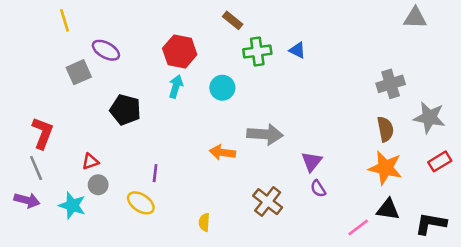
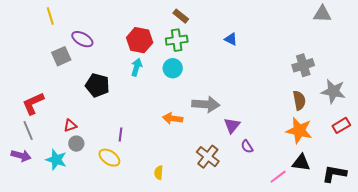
green cross: (257, 51) -> (177, 40), moved
red L-shape: (43, 133) -> (33, 103), turned -135
purple triangle: (312, 161) -> (232, 125), moved

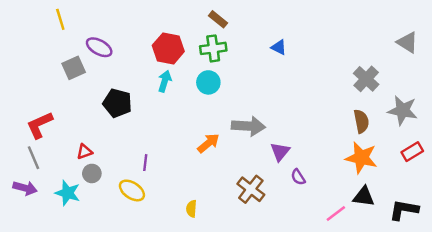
gray triangle: (322, 14) -> (407, 42), moved, turned 30
gray cross: (303, 65) -> (366, 79), turned -30
orange arrow: (173, 118) -> (208, 143), turned 132

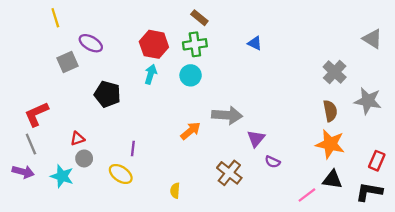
red rectangle: (412, 152) -> (377, 161), moved, turned -36
purple semicircle: (298, 177) -> (273, 162), turned -32

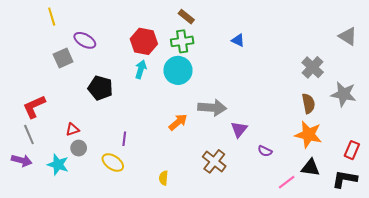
cyan circle: (191, 75) -> (178, 70), size x1.4
purple semicircle: (273, 162) -> (265, 151), moved

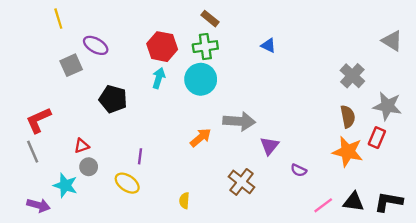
red rectangle: (352, 150) -> (377, 138), moved
purple arrow: (22, 160) -> (38, 205), moved
black triangle: (310, 168) -> (354, 202), moved

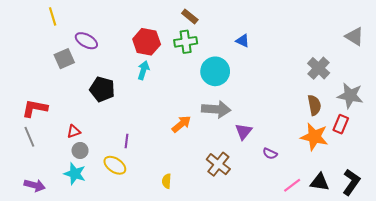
cyan circle: (201, 79) -> (215, 71), moved
red L-shape: (38, 120) -> (35, 108), turned 35
cyan star: (65, 185) -> (75, 174), moved
black L-shape: (389, 202) -> (351, 182), turned 115

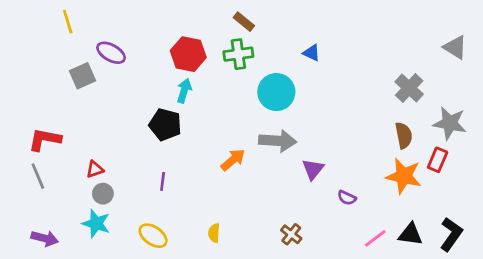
black pentagon: (102, 89) -> (165, 125), moved
brown cross: (218, 164) -> (291, 234), moved, size x0.7
yellow ellipse: (115, 165) -> (153, 236), moved

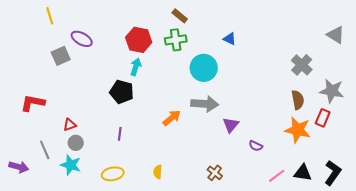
gray line: (38, 176) -> (45, 150), moved
yellow ellipse: (153, 236) -> (113, 174), turned -45
purple arrow: (45, 238) -> (19, 167), moved

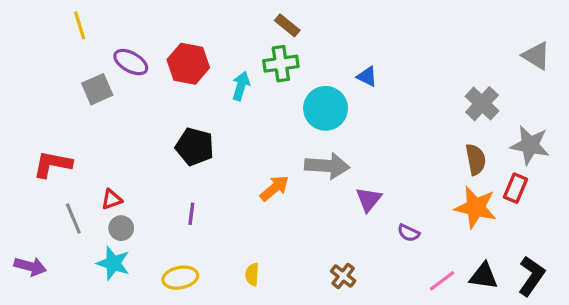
blue triangle: (230, 39) -> (367, 76), moved
red hexagon: (139, 40) -> (188, 64), moved
cyan arrow: (136, 67) -> (241, 86), moved
gray line: (45, 150) -> (73, 219), moved

